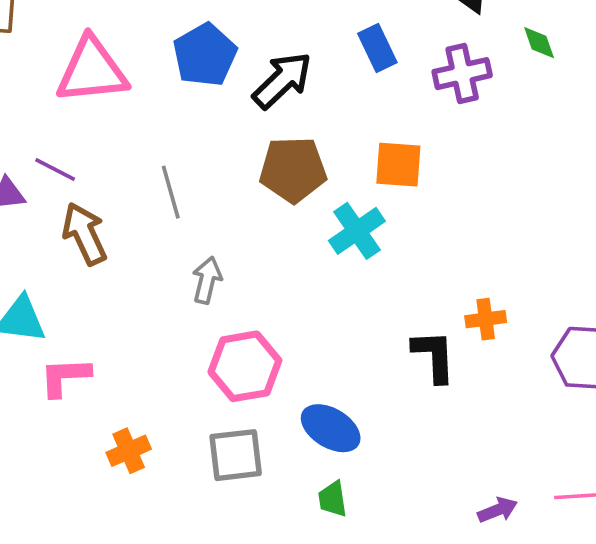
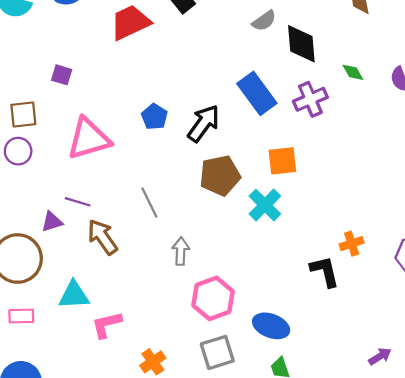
blue rectangle: (377, 48) -> (257, 93), size x1.5
blue pentagon: (205, 55) -> (154, 117), size x0.7

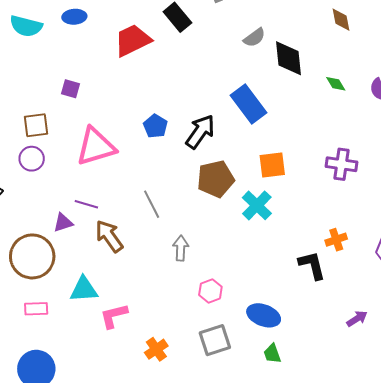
purple cross: (310, 99) -> (342, 164), moved, turned 32
pink hexagon: (213, 298) -> (210, 291), size x0.6
purple arrow: (380, 356) -> (357, 319), moved

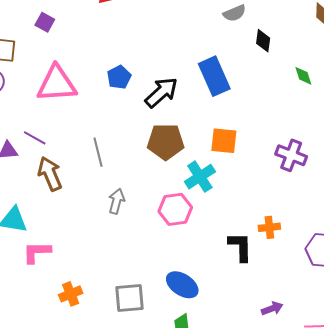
black diamond: (289, 58) -> (263, 41), size x0.6
pink hexagon: (210, 291) -> (175, 209), moved, size x1.4

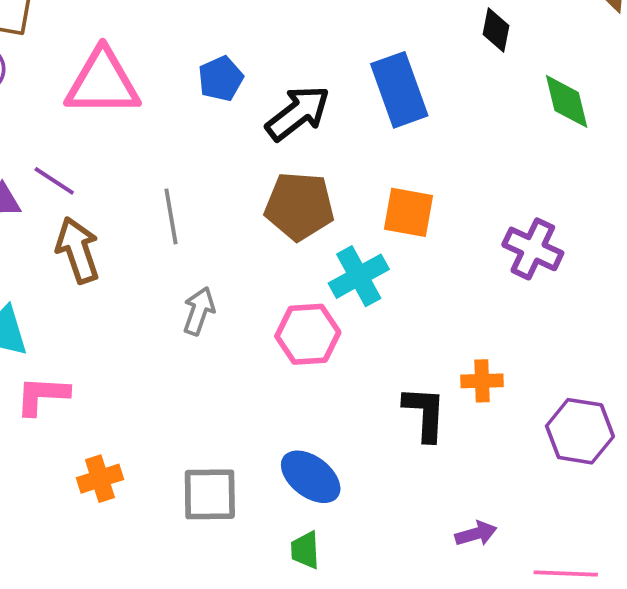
green diamond: (303, 76) -> (567, 101), size x1.5

